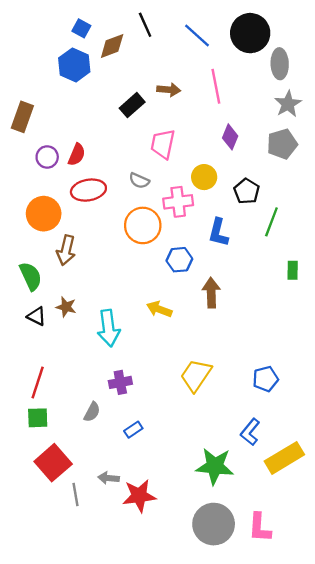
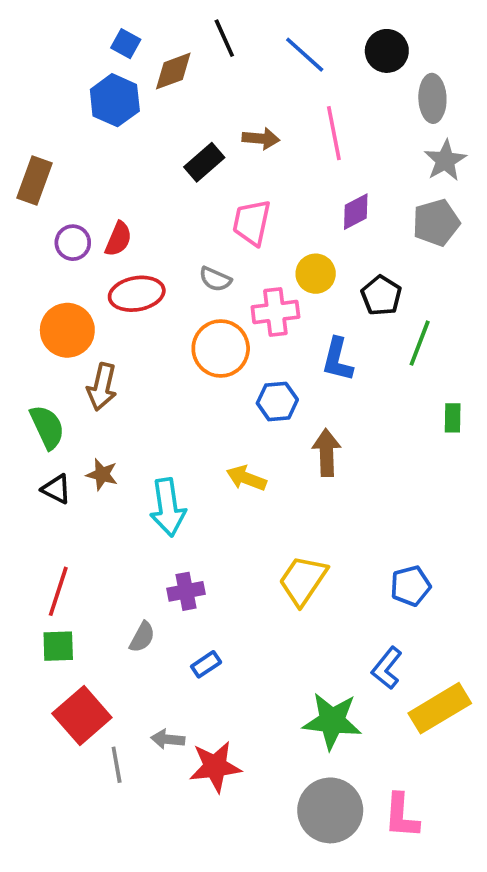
black circle: (250, 33) -> (387, 51), size x0.7
purple diamond: (230, 137) -> (356, 212), turned 40

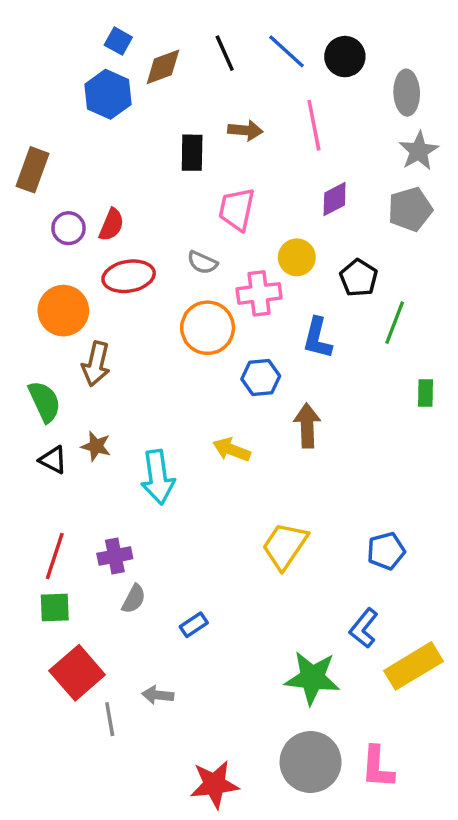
black line: (224, 38) -> (225, 53), moved
black circle: (387, 51) -> (345, 57), moved
black rectangle: (204, 162) -> (192, 153), turned -48
purple cross: (186, 591) -> (115, 556), moved
red star: (215, 767) -> (214, 784), moved

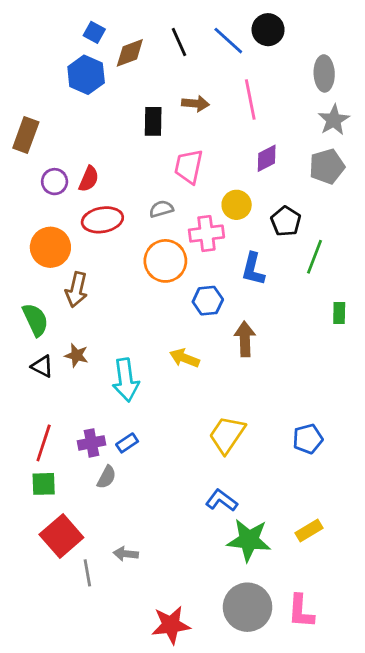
black circle: (345, 57) -> (268, 30), moved
gray semicircle: (202, 263) -> (161, 209), turned 140
blue rectangle: (194, 625) -> (127, 443), moved
blue L-shape: (364, 628) -> (222, 500), moved, turned 88
yellow rectangle: (414, 666) -> (309, 531), moved, size x0.6

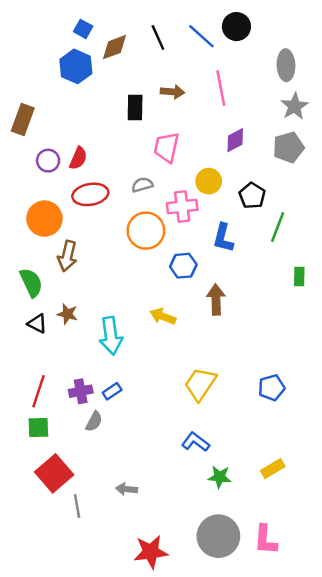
green star: (249, 540) -> (220, 477), size x0.6
gray arrow: (126, 554) -> (127, 489), moved

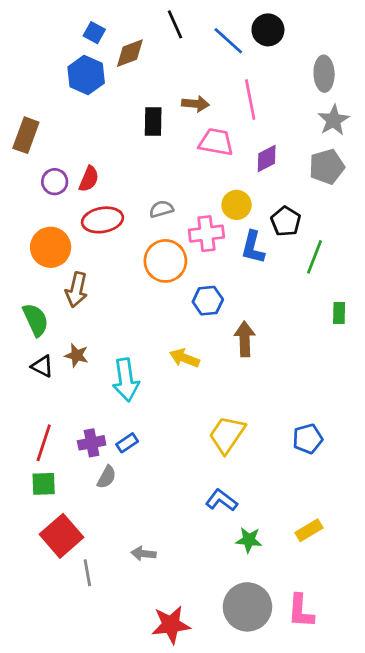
black line: (158, 37) -> (175, 24), moved
pink trapezoid: (166, 147) -> (216, 142), moved, turned 88
blue L-shape: (223, 238) -> (253, 247), moved

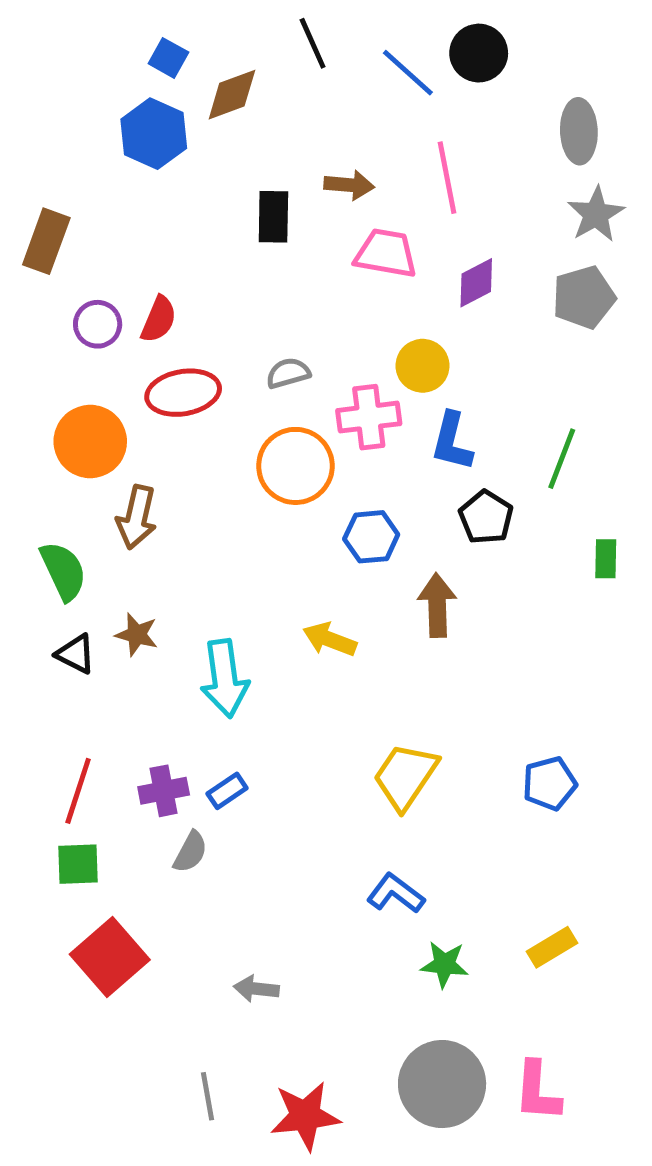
black pentagon: (286, 221) -> (486, 517), moved
gray line: (87, 573) -> (208, 1096), moved

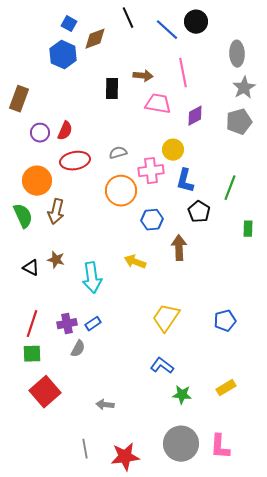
green semicircle: (63, 571) -> (23, 216), moved

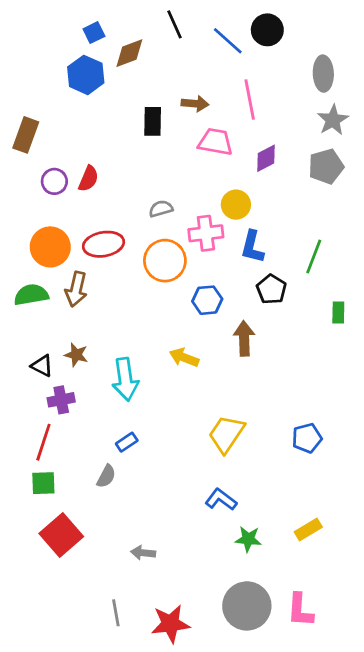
blue square: (69, 24) -> (94, 33), turned 35
red ellipse: (75, 161) -> (104, 244), moved
green semicircle: (23, 216) -> (31, 295), turned -75
purple cross: (67, 324) -> (61, 400), moved

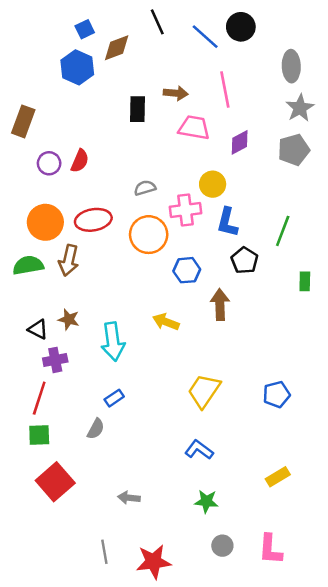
green star: (248, 539) -> (206, 501), moved
gray circle: (247, 606) -> (222, 546), size x0.5

